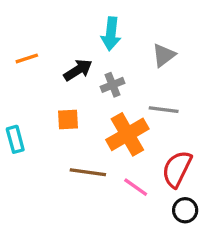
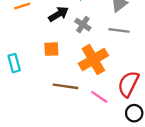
gray cross: (113, 85) -> (83, 25), turned -35
gray line: (164, 110) -> (119, 30), moved

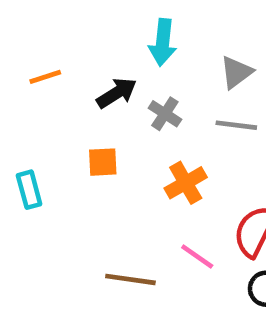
orange cross: (93, 60) -> (186, 183), size x0.7
brown line: (65, 86) -> (130, 279), moved

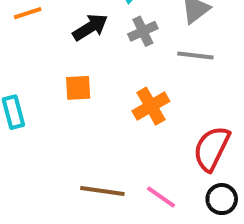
gray cross: (165, 114) -> (143, 31), moved, turned 32
pink line: (197, 256) -> (161, 197), moved

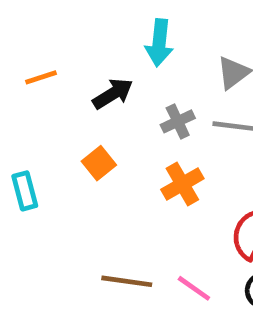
gray cross: (143, 31) -> (178, 121), moved
orange square: (78, 88) -> (99, 163), turned -36

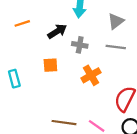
gray cross: (178, 121) -> (80, 45), moved, turned 35
orange square: (99, 163) -> (50, 65), turned 35

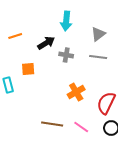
orange square: (50, 65) -> (28, 69), moved
orange cross: (91, 75) -> (76, 92), moved

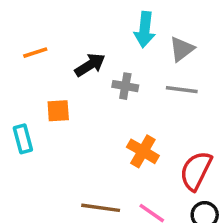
cyan arrow: (66, 21) -> (145, 30), moved
orange cross: (76, 92) -> (143, 151), turned -30

